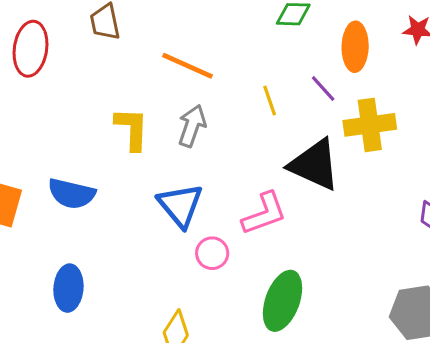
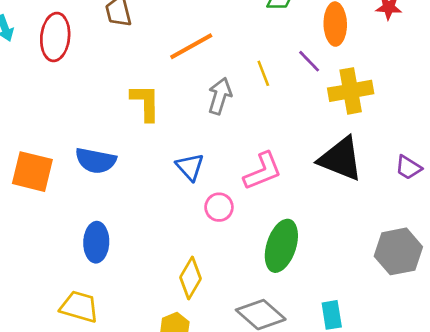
orange line: (188, 66) -> (191, 46), turned -51
gray arrow: (192, 126) -> (220, 96), moved
black triangle: (314, 165) -> (341, 159), moved
blue triangle: (180, 205) -> (190, 167), size x0.7

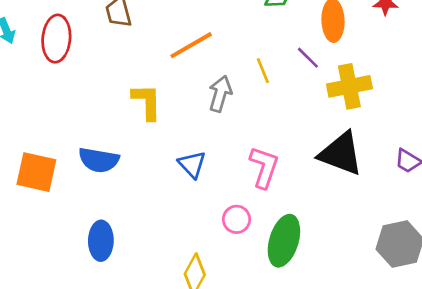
pink L-shape: (263, 171) -> (264, 167), turned -48
pink circle: (219, 207) -> (237, 219), moved

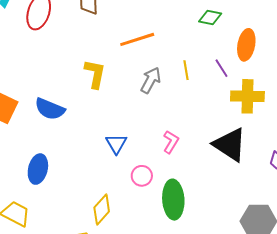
blue triangle: (192, 164) -> (116, 144), moved
pink L-shape: (264, 167) -> (171, 142), size x0.7
green ellipse: (284, 241) -> (173, 200), turned -33

